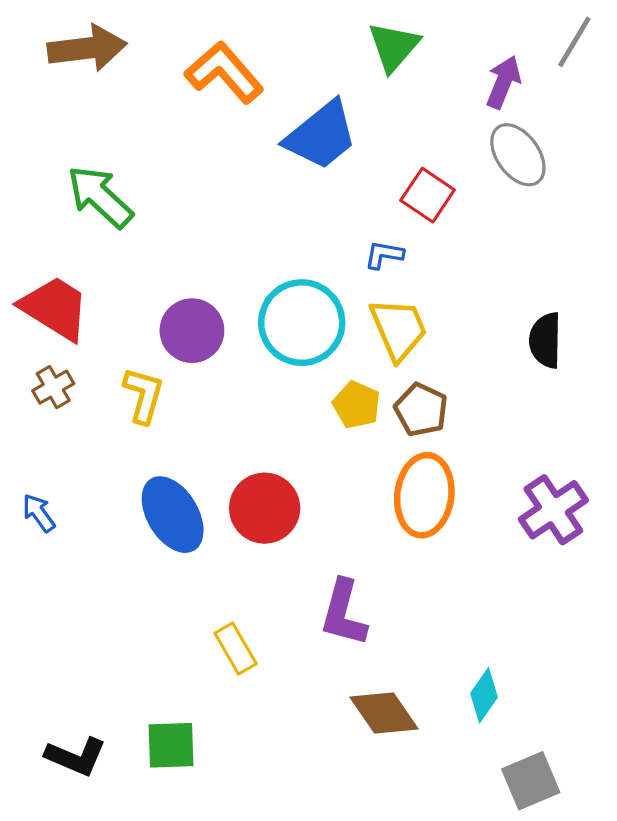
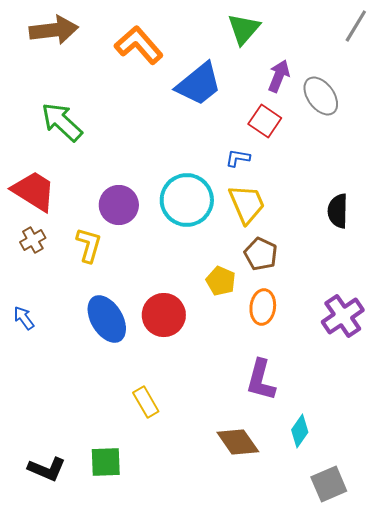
purple arrow: (503, 82) -> (279, 76), moved
yellow pentagon: (357, 405) -> (221, 281), moved
orange ellipse: (424, 495) -> (263, 307), size x0.7
purple L-shape: (344, 613) -> (261, 380), moved

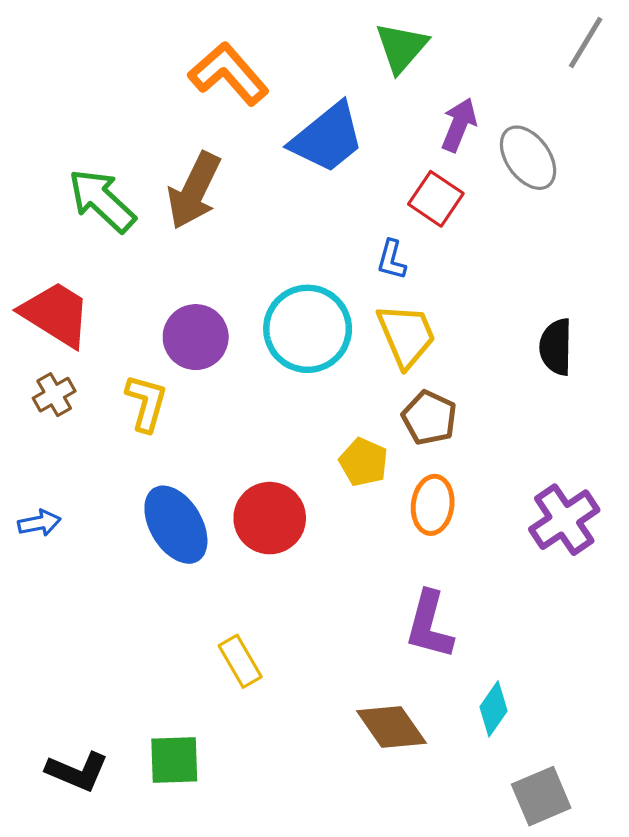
brown arrow: (54, 30) -> (194, 191), moved, turned 123
blue L-shape: (238, 158) -> (391, 260), turned -85
blue arrow: (24, 318) -> (39, 523), turned 115

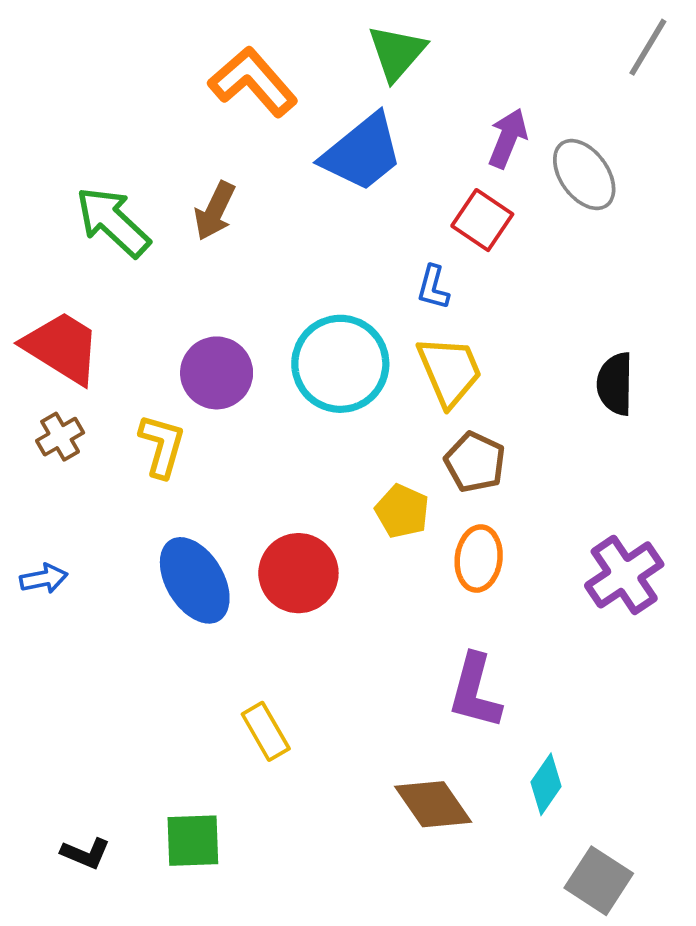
green triangle: (401, 47) -> (397, 53), moved
brown arrow: (194, 191) -> (215, 211), size x0.7
black L-shape: (77, 771) -> (86, 853), size x0.7
gray square: (541, 796) -> (599, 881), turned -34

